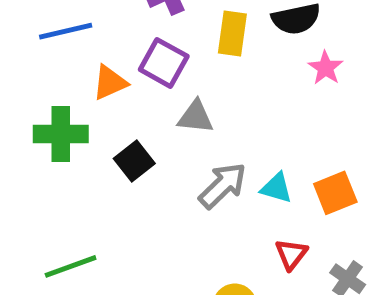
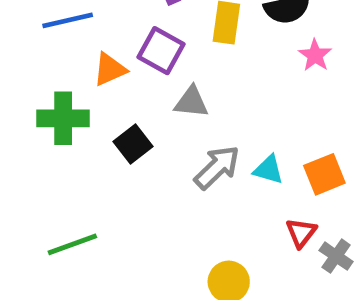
red triangle: (291, 254) -> (301, 233), moved

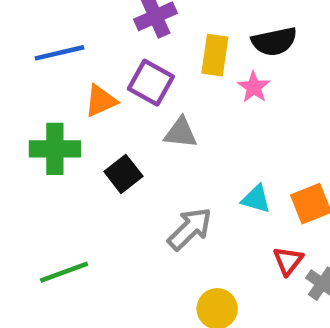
pink star: (315, 55) -> (254, 87), moved
gray arrow: (217, 167) -> (190, 229), moved

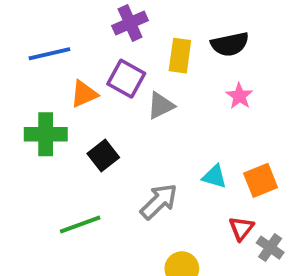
pink star: (254, 87) -> (239, 96), moved
gray triangle: (181, 133) -> (161, 106), moved, turned -32
green line: (64, 272) -> (80, 224), moved

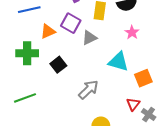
cyan triangle: (214, 177) -> (118, 62), moved, size x1.5
green line: (80, 224) -> (25, 98), moved

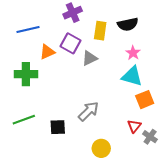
cyan triangle: (118, 62) -> (132, 76), moved
black square: (58, 65) -> (58, 127), moved, turned 35

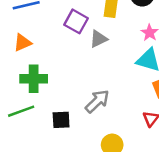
orange triangle: (47, 52) -> (22, 43), moved
green cross: (26, 74) -> (34, 79), moved

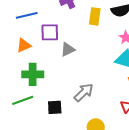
purple square: (76, 21) -> (50, 32), moved, turned -30
gray triangle: (98, 39) -> (68, 49), moved

